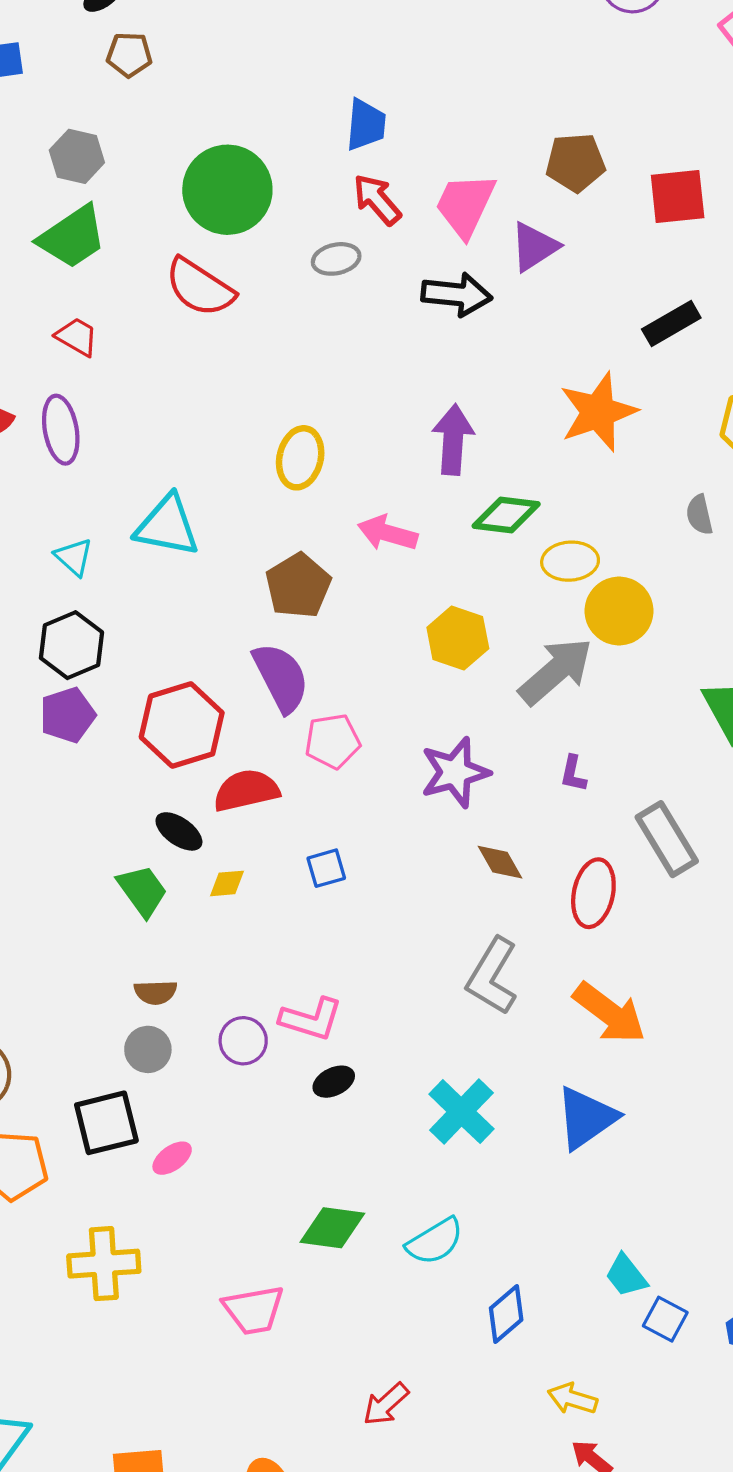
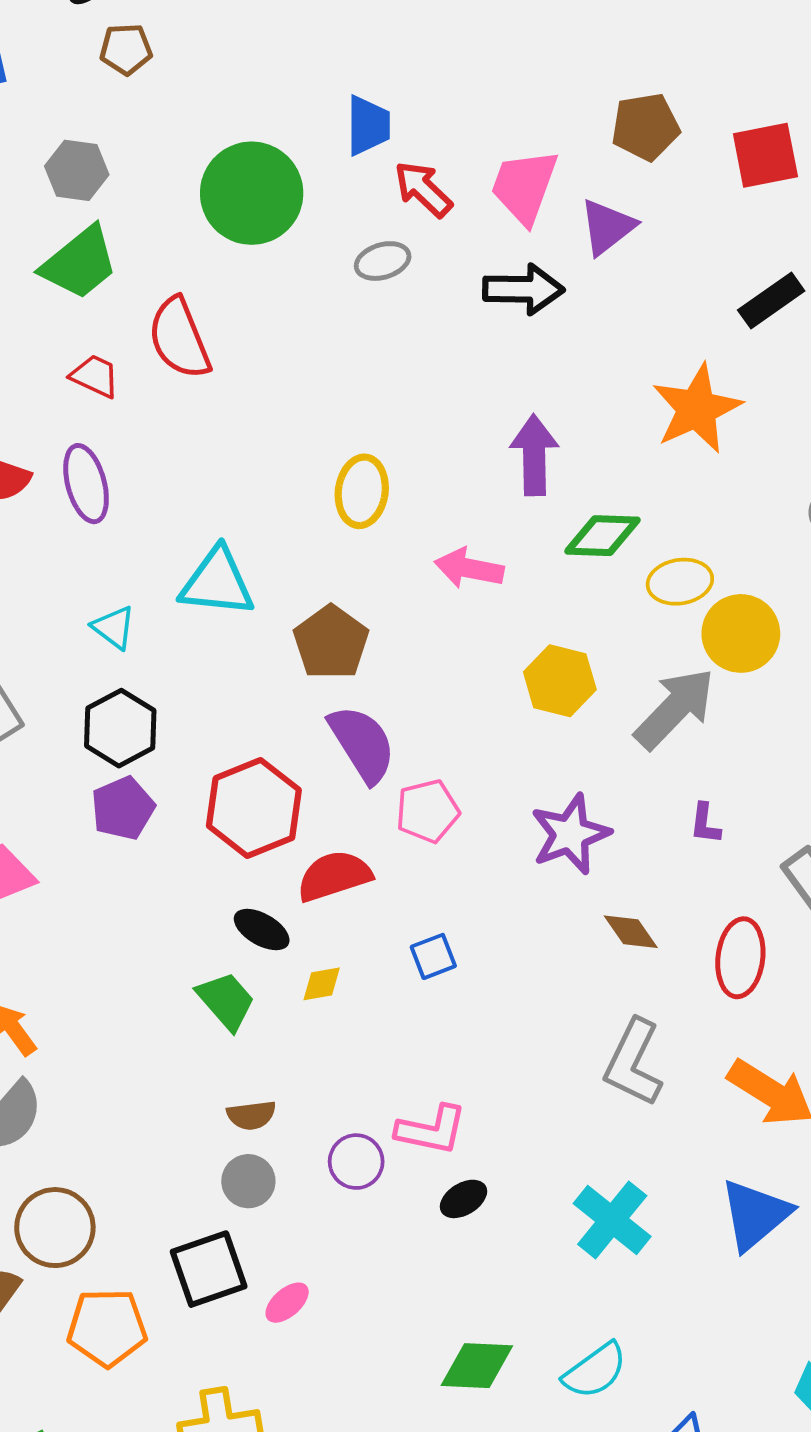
blue trapezoid: (366, 125) -> (368, 125), moved
red semicircle: (200, 287) -> (179, 338), moved, turned 40
brown pentagon: (298, 586) -> (331, 642), moved

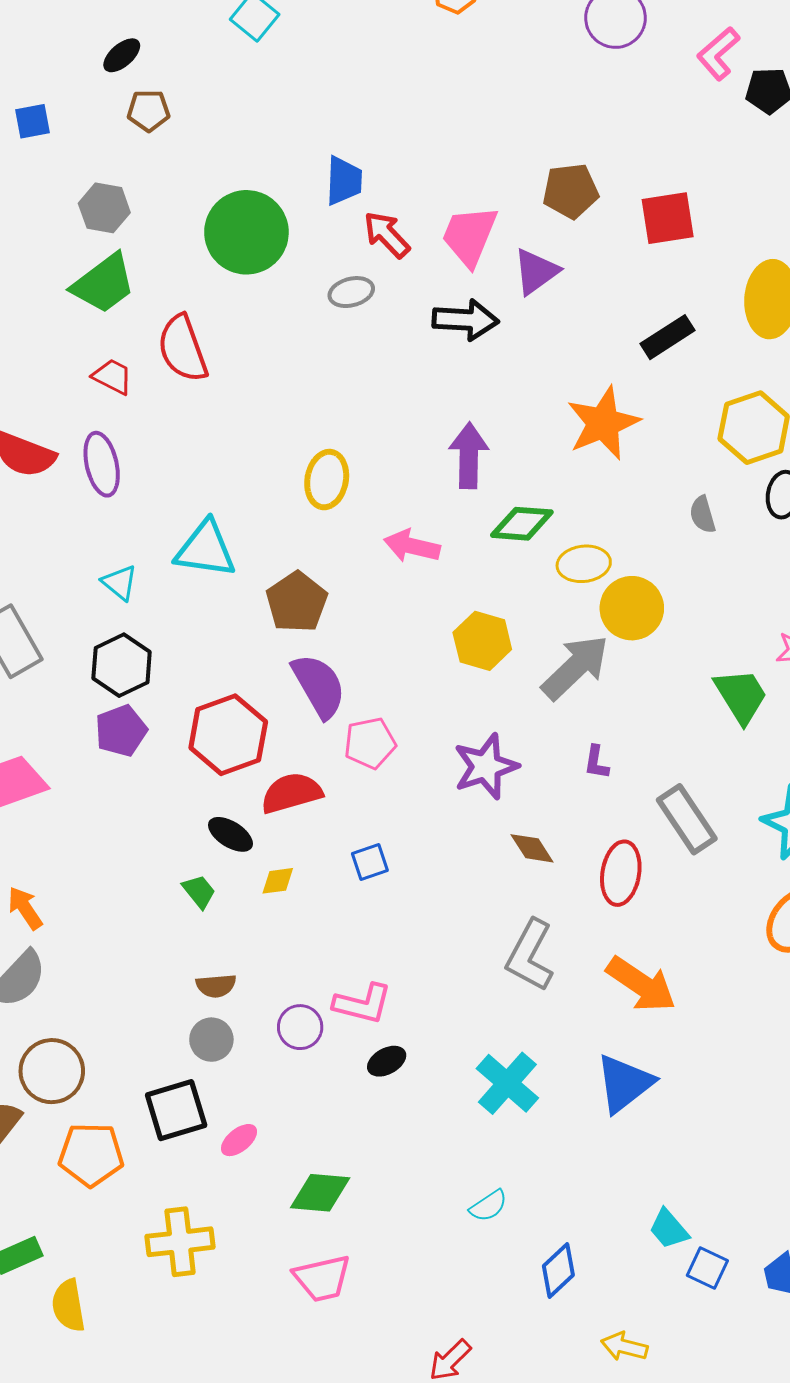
green trapezoid: (226, 1001) -> (199, 891), size x0.7
green diamond: (477, 1366) -> (320, 1193), moved
cyan semicircle: (595, 1371) -> (488, 1206), size x0.7

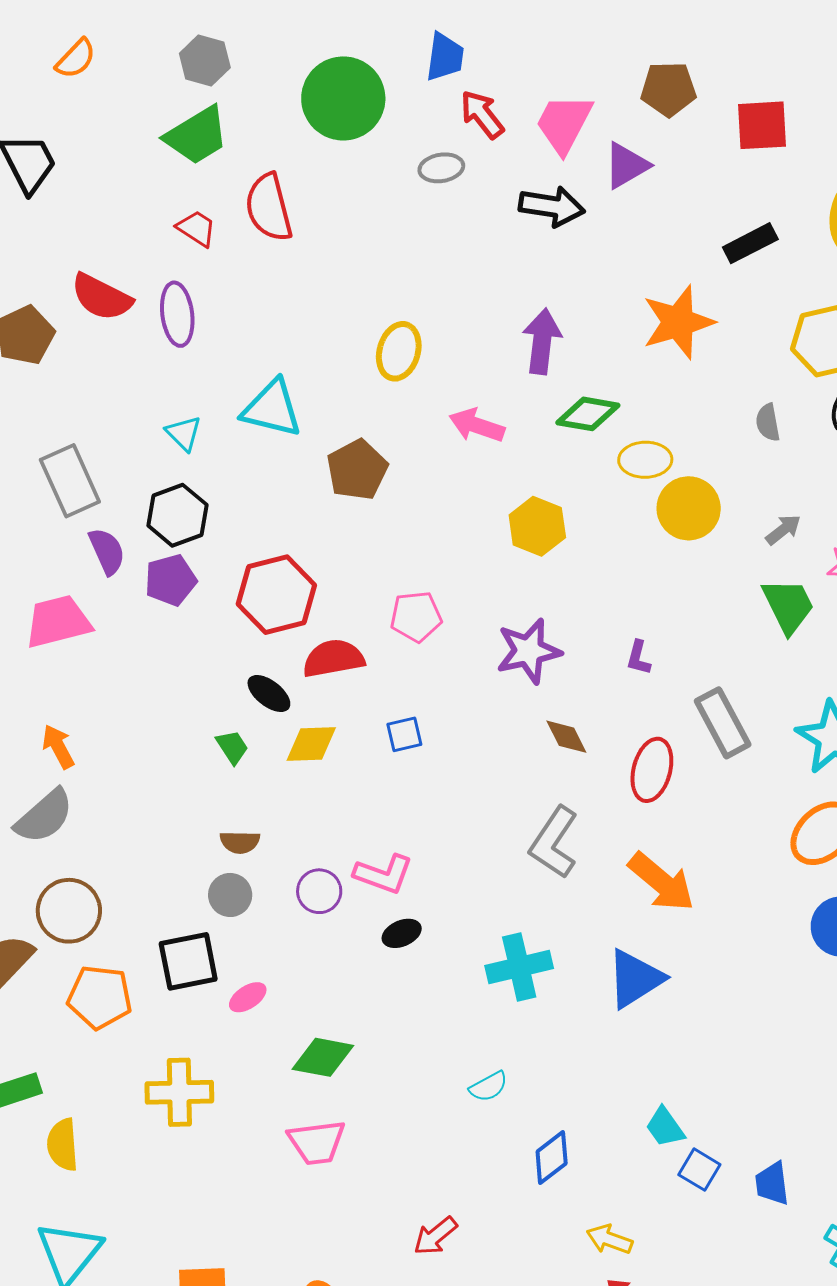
gray arrow: (575, 667) -> (783, 530), moved, size x0.5
purple semicircle: (319, 686) -> (107, 551), moved, size x0.7
yellow diamond: (278, 881) -> (311, 744), size x1.5
cyan cross: (507, 1083) -> (519, 967), turned 30

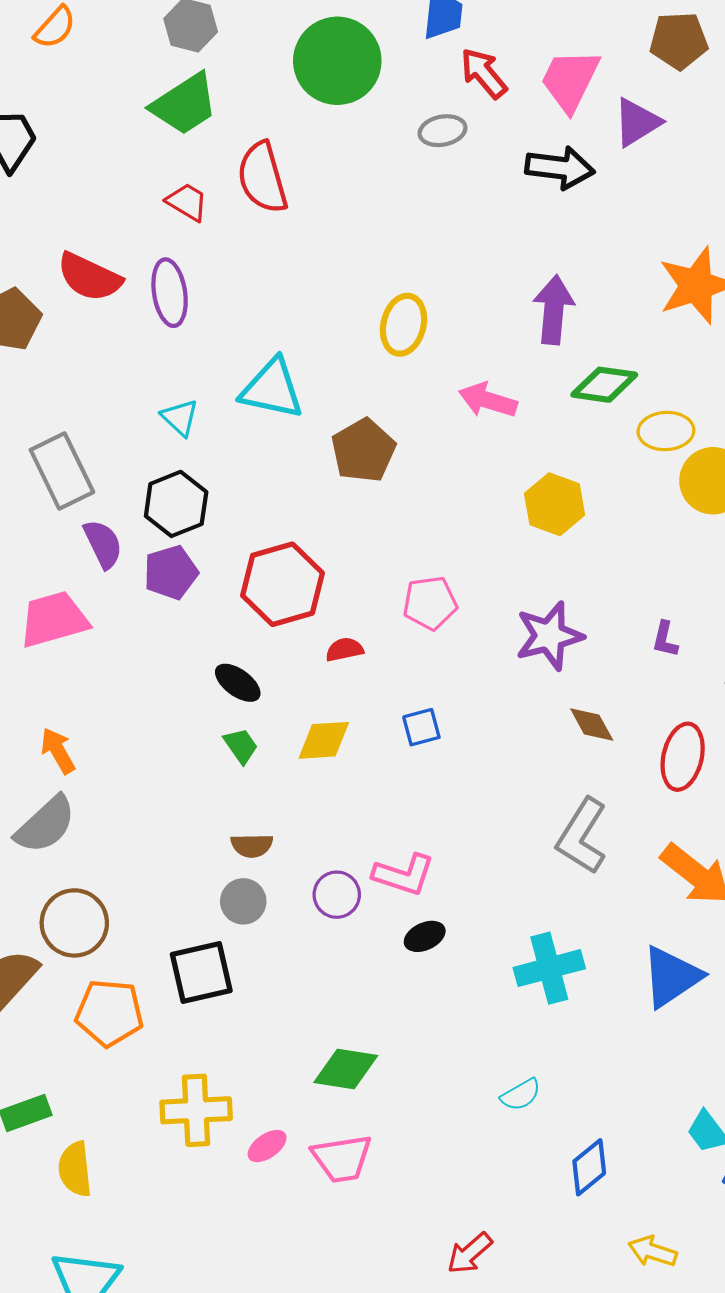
red semicircle: (333, 658) -> (344, 650), size x0.6
black ellipse: (269, 694) -> (238, 683), moved
pink ellipse: (248, 997) -> (267, 1146), moved

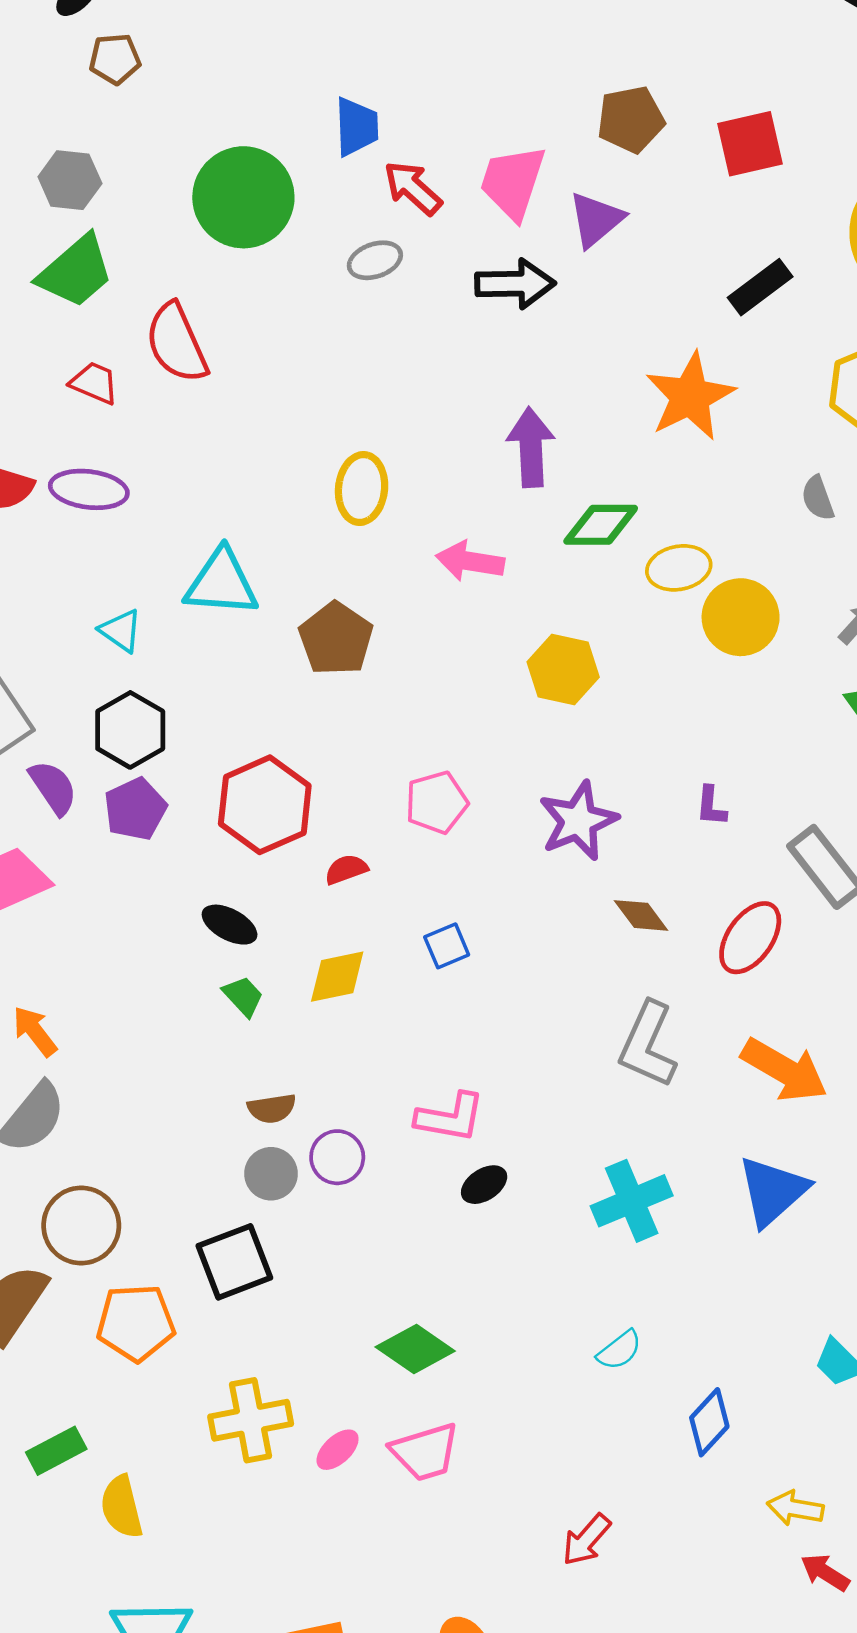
purple ellipse: (170, 293) -> (89, 489), turned -66
red ellipse: (683, 757) -> (750, 938), turned 30
purple circle: (337, 895) -> (337, 1157), moved
green diamond: (346, 1069) -> (415, 1349), turned 34

